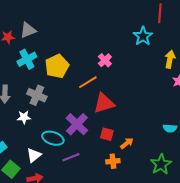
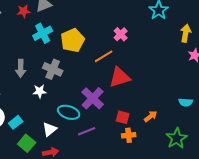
red square: (107, 134) -> (123, 117), moved
orange arrow: (127, 143) -> (151, 116), moved

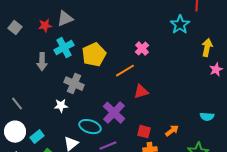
gray arrow: (21, 68) -> (42, 62), moved
red triangle: (120, 77) -> (141, 92), size x0.7

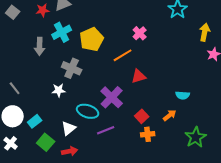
cyan semicircle: (207, 117) -> (183, 95), moved
red square: (144, 132) -> (142, 116), turned 32

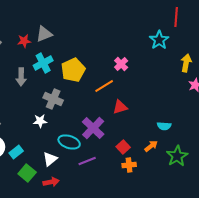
green star: (196, 137) -> (177, 156), moved

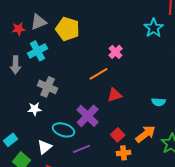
yellow pentagon: (73, 70) -> (68, 29), moved, turned -30
cyan semicircle: (164, 126) -> (159, 102), moved
orange arrow: (151, 146) -> (146, 134), size x1.5

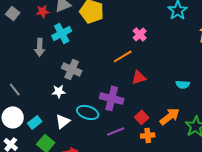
purple cross: (88, 116) -> (112, 98), turned -30
white triangle: (45, 147) -> (63, 121), moved
purple line: (82, 149) -> (116, 131), moved

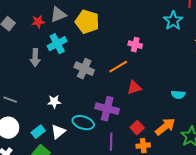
pink cross: (140, 34) -> (135, 45), turned -32
gray cross: (72, 69) -> (84, 69), moved
gray line: (15, 89) -> (10, 100), turned -32
cyan rectangle: (35, 122) -> (38, 132), moved
purple line: (116, 131) -> (111, 142), turned -66

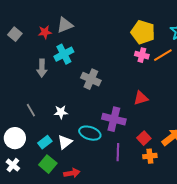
yellow pentagon: (87, 22) -> (143, 32), moved
orange line: (118, 67) -> (163, 55), moved
gray line: (10, 100) -> (31, 110), moved, turned 40

